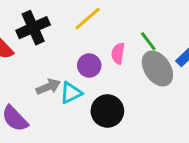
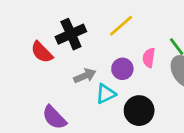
gray arrow: (48, 87) -> (85, 76), moved

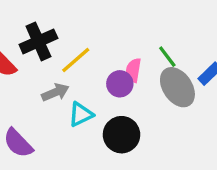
yellow line: (121, 26) -> (76, 60), moved
purple circle: (122, 69) -> (120, 84), moved

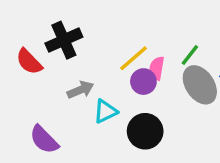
green line: (167, 57) -> (190, 55), turned 75
yellow line: (76, 60) -> (134, 58), moved

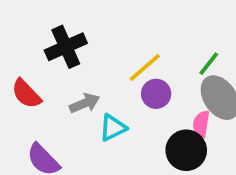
red semicircle: (29, 62) -> (26, 94), moved
pink semicircle: (157, 68) -> (201, 124), moved
black circle: (145, 131) -> (186, 150), moved

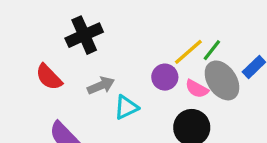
yellow line: (145, 67) -> (188, 52), moved
pink semicircle: (201, 124) -> (197, 89), moved, turned -70

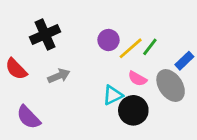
purple circle: (165, 77) -> (108, 40), moved
gray ellipse: (222, 80) -> (171, 86), moved
cyan triangle: (126, 107) -> (113, 95), moved

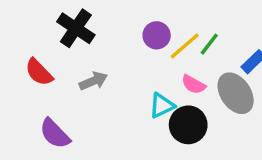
black cross: (45, 34) -> (76, 28), turned -32

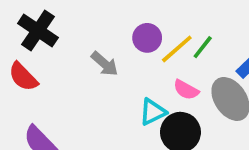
black cross: (76, 28) -> (38, 30), moved
gray arrow: (93, 81) -> (105, 64), moved, turned 64

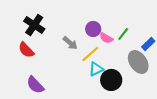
yellow line: (177, 49) -> (90, 54), moved
pink semicircle: (186, 90) -> (106, 38), moved

